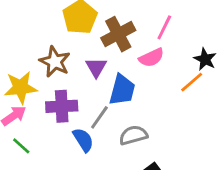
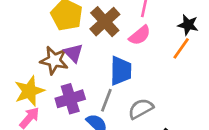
purple triangle: (96, 67) -> (73, 53), moved

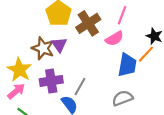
blue trapezoid: (121, 71) -> (127, 65), moved
yellow star: (29, 91) -> (19, 70), turned -30
gray semicircle: (141, 109) -> (122, 98), moved

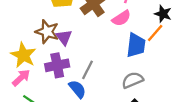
purple triangle: (59, 45) -> (64, 37), moved

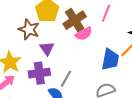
pink semicircle: (121, 18) -> (84, 34), moved
brown star: (47, 32) -> (29, 29), moved

